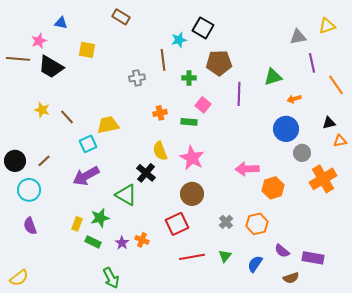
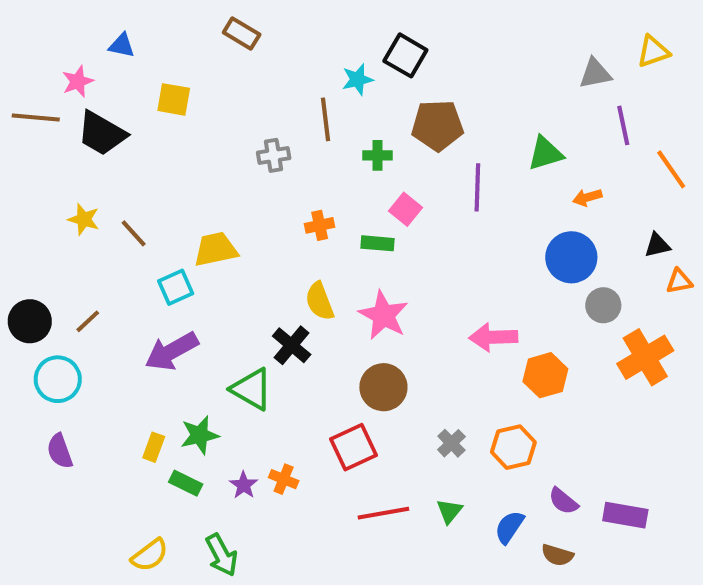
yellow semicircle: (19, 278) -> (150, 555), moved
brown semicircle: (291, 278) -> (557, 555), moved, turned 35

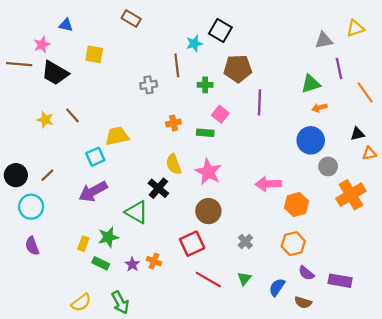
green triangle: (545, 153) -> (311, 84), moved
brown line: (134, 233) -> (72, 115), moved
orange hexagon: (513, 447) -> (293, 244), moved
red line: (383, 513) -> (208, 280), turned 40

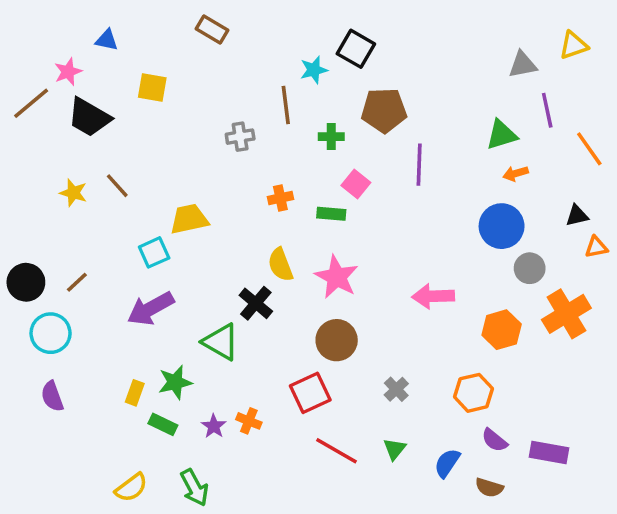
brown line: (19, 64) -> (31, 103), turned -45
orange hexagon: (297, 205) -> (502, 330), moved

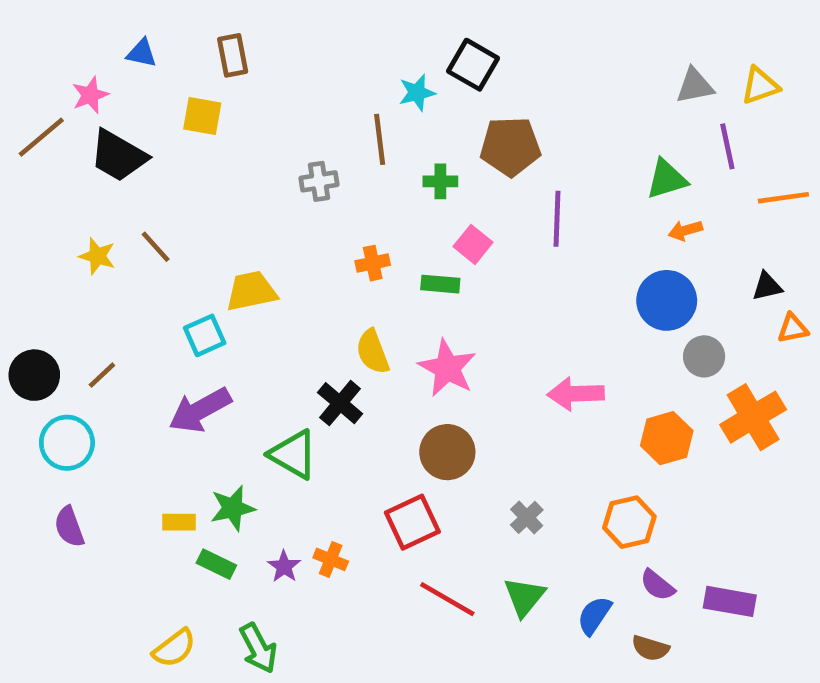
brown rectangle: (212, 30) -> (233, 55), moved, turned 48
yellow triangle: (574, 45) -> (760, 86), moved
orange line: (589, 149) -> (783, 198), turned -63
yellow rectangle: (135, 393) -> (179, 522), turned 70
green triangle: (394, 449) -> (524, 597), size x1.4

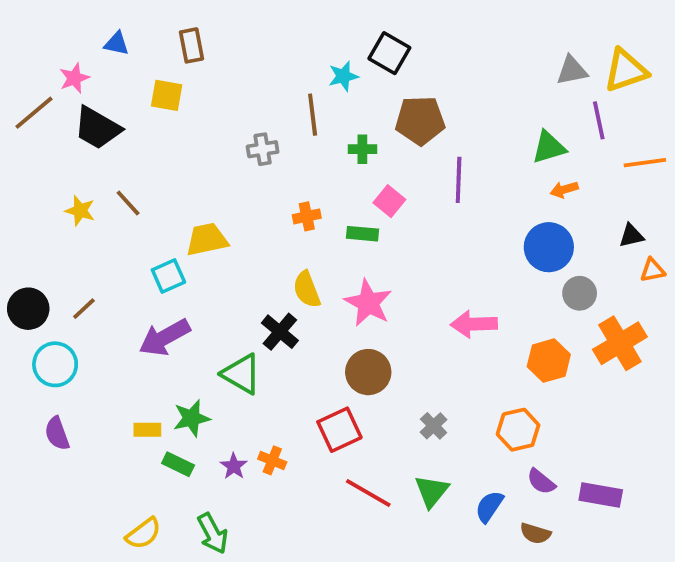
yellow triangle: (760, 86) -> (626, 70), size x1.4

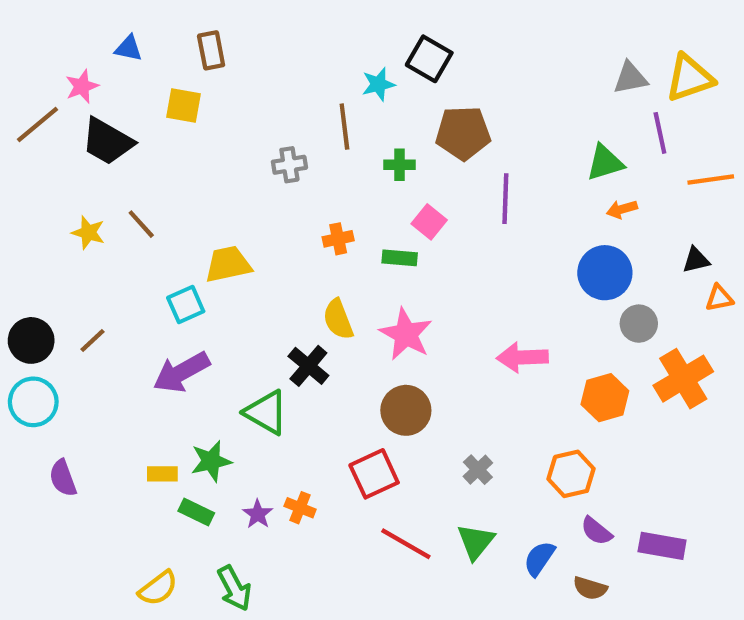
cyan circle: (55, 364) -> (33, 402), moved

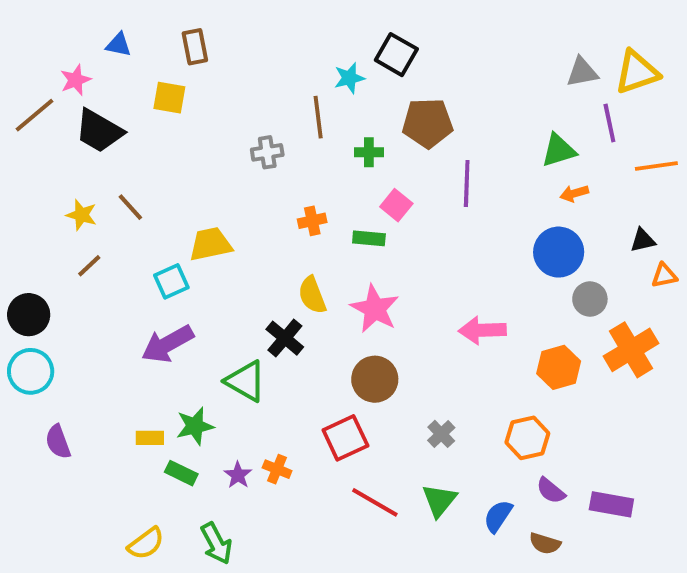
brown line: (93, 340) -> (89, 266), moved

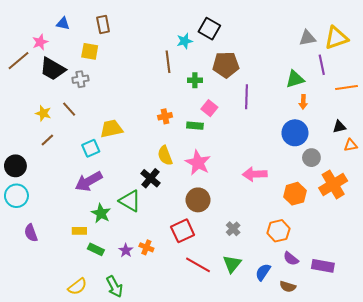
gray cross: (267, 152) -> (80, 79), moved
orange arrow: (574, 193) -> (303, 102), turned -72
green star: (195, 426) -> (101, 213), moved, turned -30

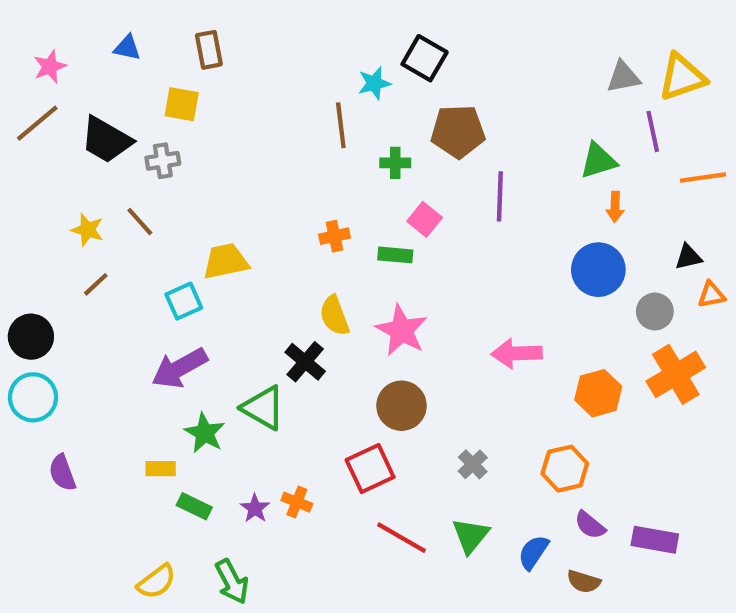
pink star: (40, 42) -> (50, 67), moved
gray circle: (311, 158) -> (655, 312), moved

